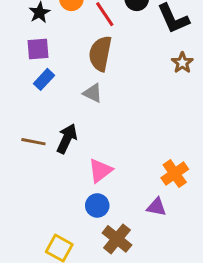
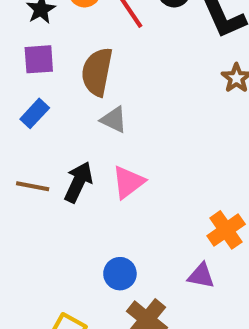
brown semicircle: (100, 54) -> (97, 72), moved
blue rectangle: (44, 79) -> (35, 113), moved
pink triangle: (100, 171) -> (128, 182), moved

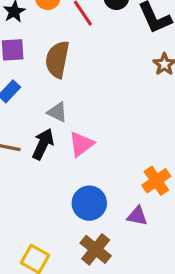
gray triangle: (114, 120) -> (57, 112), moved
blue circle: (120, 274) -> (89, 203), moved, size x1.4

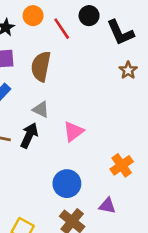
pink triangle: (81, 144) -> (73, 131), moved
purple triangle: (137, 216) -> (107, 206), moved

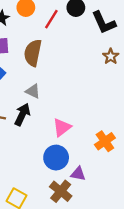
red line: (62, 29) -> (51, 19), turned 66
pink triangle: (73, 131) -> (62, 127), moved
purple triangle: (107, 206) -> (78, 174), moved

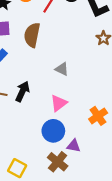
gray triangle: (33, 91) -> (62, 69), moved

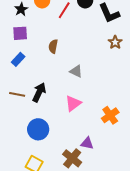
brown semicircle: (32, 35) -> (53, 46), moved, size x0.6
blue circle: (53, 131) -> (38, 129), moved

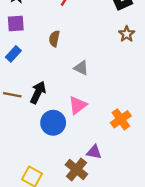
blue circle: (38, 129) -> (53, 123), moved

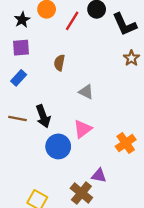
black arrow: (38, 92) -> (43, 116), turned 135

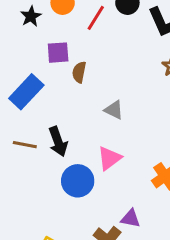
purple square: (21, 48) -> (58, 53), moved
blue rectangle: (19, 78) -> (26, 92), size x1.6

